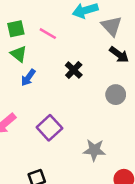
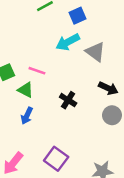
green triangle: (19, 54) -> (26, 90), moved
black arrow: (119, 55) -> (108, 88), moved

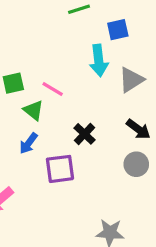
cyan arrow: (68, 42) -> (99, 61), turned -80
gray triangle: (95, 52) -> (131, 80), turned 40
purple square: (56, 159) -> (60, 169), moved, turned 35

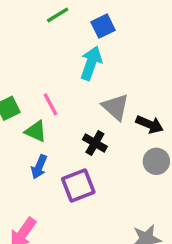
cyan arrow: (99, 61) -> (91, 63), turned -140
gray triangle: (131, 80) -> (116, 107), moved, turned -32
pink line: (53, 89) -> (50, 104), turned 45

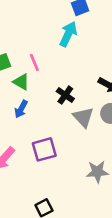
gray triangle: (116, 107) -> (83, 117), moved
purple square: (78, 186) -> (44, 149), moved

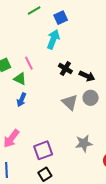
black cross: (65, 95) -> (65, 69), moved
purple square: (44, 149) -> (43, 150), moved

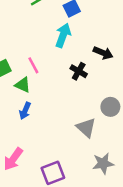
black arrow: (87, 76) -> (103, 53), moved
gray triangle: (70, 102) -> (86, 128), moved

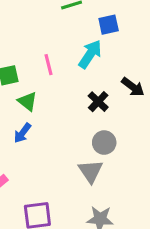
pink line: (33, 65) -> (48, 65), moved
gray circle: (110, 107) -> (104, 143), moved

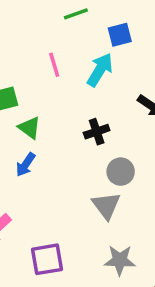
pink line: (48, 65) -> (54, 65), moved
black cross: (98, 102) -> (97, 132), moved, turned 30

